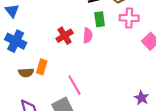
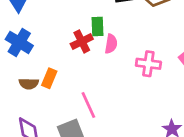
pink cross: (129, 18) -> (148, 64), moved
green rectangle: (100, 19) -> (97, 27), moved

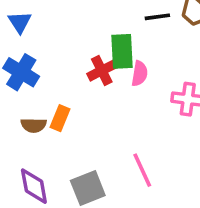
green rectangle: (97, 27) -> (122, 51), size x1.4
pink line: (88, 105) -> (142, 170), moved

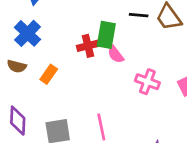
pink semicircle: (140, 74) -> (116, 54), turned 120
brown semicircle: (34, 125) -> (17, 66), moved

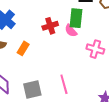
green rectangle: (106, 35) -> (76, 18), moved

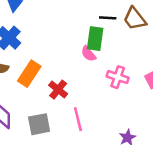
red cross: (50, 26) -> (58, 90), moved, turned -35
orange rectangle: (23, 48) -> (29, 74), size x1.5

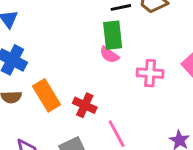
orange rectangle: (29, 74) -> (47, 95), turned -50

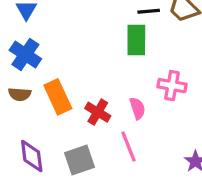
pink semicircle: (109, 55) -> (137, 108), moved, turned -150

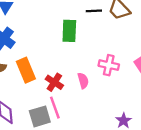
green rectangle: (136, 40) -> (69, 31), moved
pink line: (128, 147) -> (55, 108), moved

